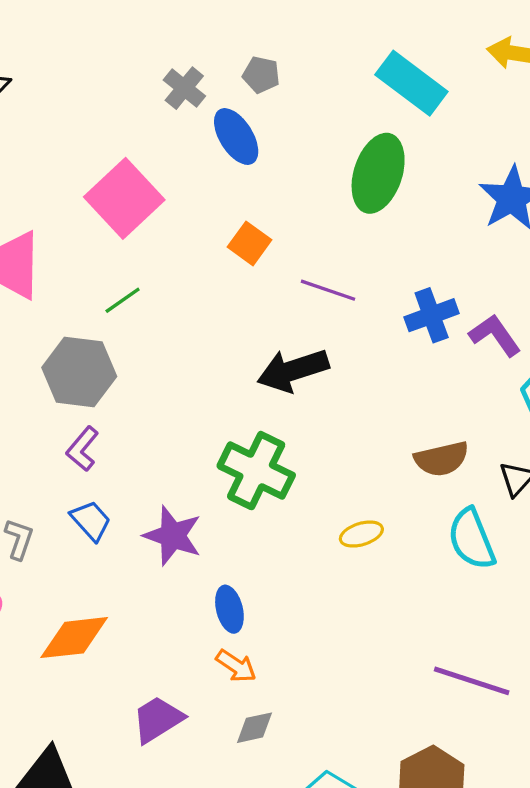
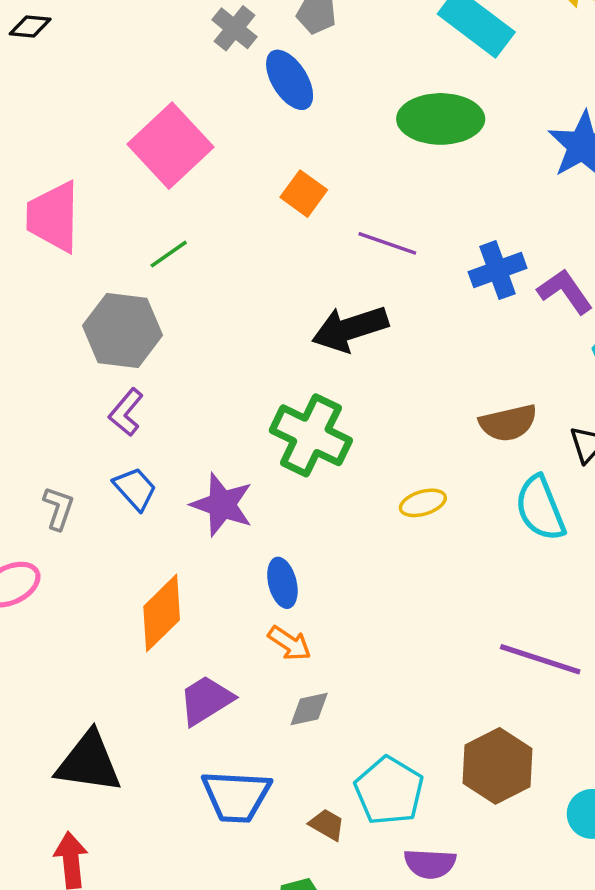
green ellipse: (378, 173) -> (441, 119), turned 72
orange diamond: (74, 638) -> (162, 613), moved, turned -38

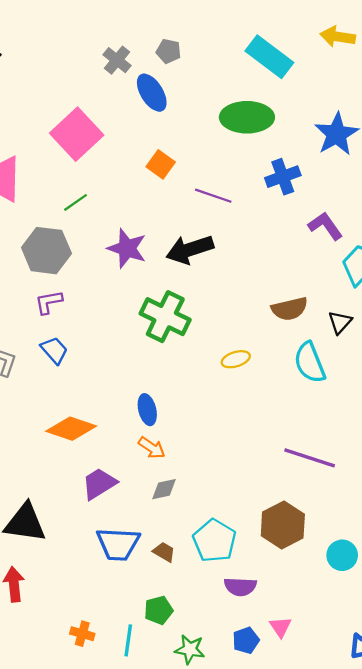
blue cross: (498, 270) -> (283, 177), moved
purple L-shape: (126, 412) -> (49, 302), turned 40
purple star: (222, 505) -> (127, 248), moved
orange diamond: (162, 613) -> (71, 429), turned 63
brown trapezoid: (327, 825) -> (164, 552), moved

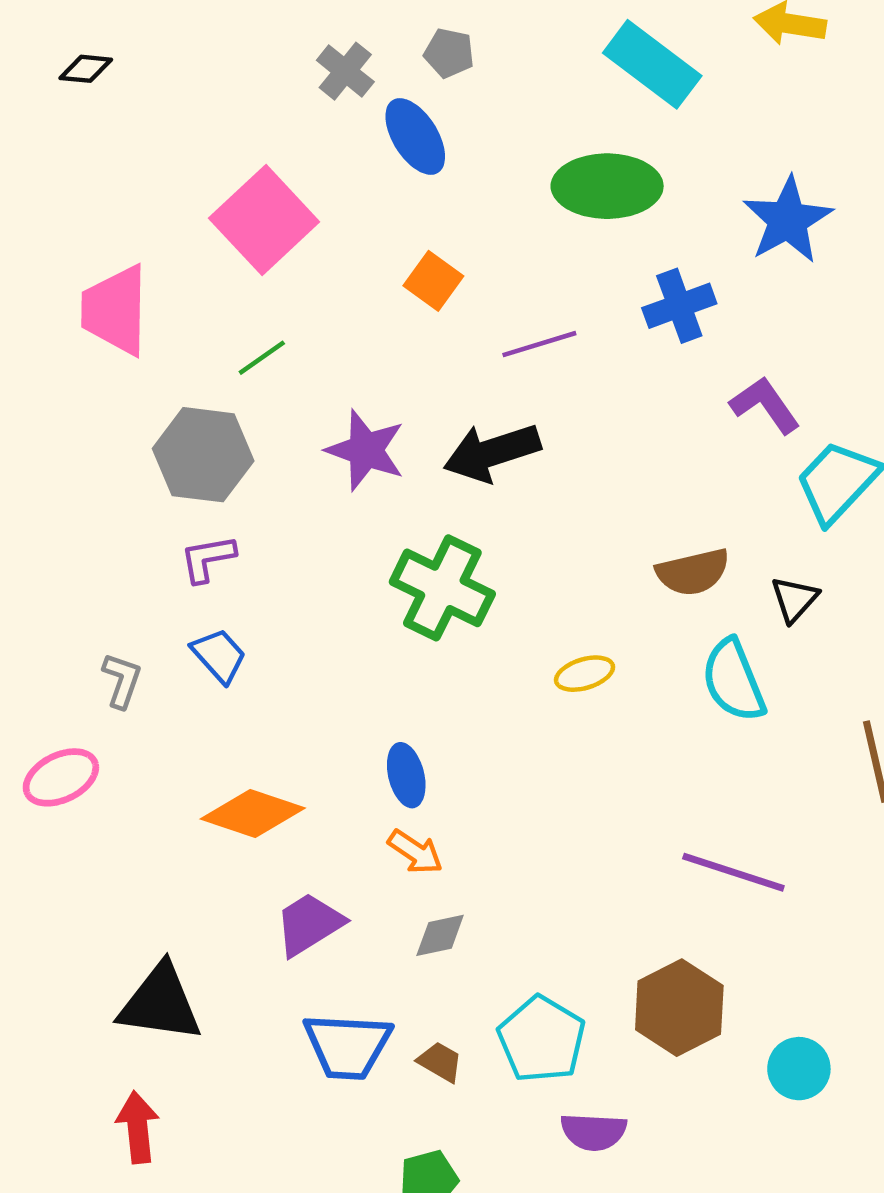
purple line: (213, 196) -> (539, 344), turned -36

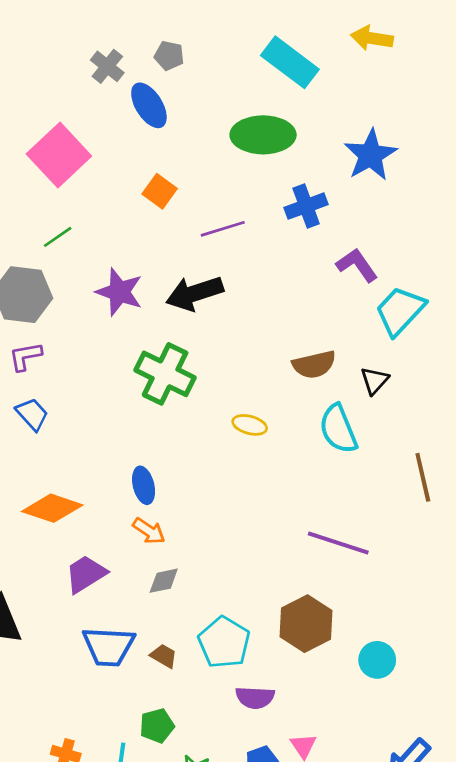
yellow ellipse: (585, 674) -> (250, 425), turned 32

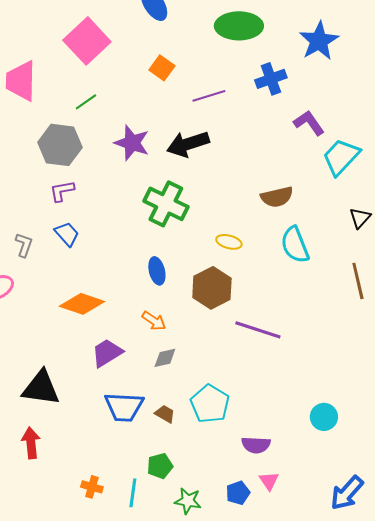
black triangle: (374, 381) -> (360, 218), moved
blue ellipse: (144, 485) -> (157, 271), moved
purple line: (338, 543) -> (258, 330), moved
brown hexagon: (306, 624) -> (212, 288), moved
purple semicircle: (255, 697) -> (256, 445), moved

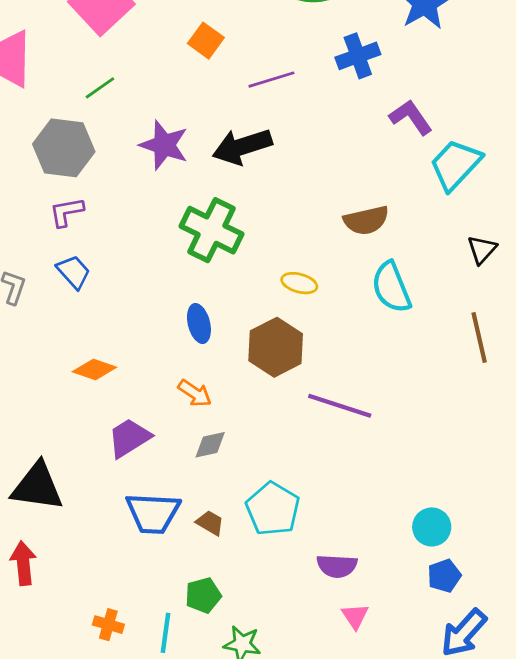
orange diamond: (82, 304) -> (94, 369), size x0.7
blue pentagon: (238, 493) -> (444, 576), moved

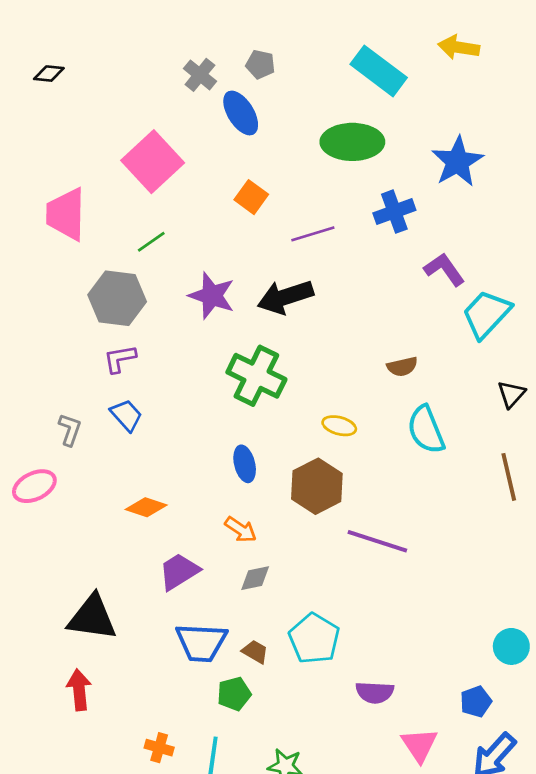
brown semicircle: (366, 220) -> (402, 367), size x0.7
cyan circle: (432, 527) -> (511, 646), moved
green pentagon: (203, 595) -> (234, 694), moved
pink triangle: (355, 616) -> (419, 745), moved, size x1.4

